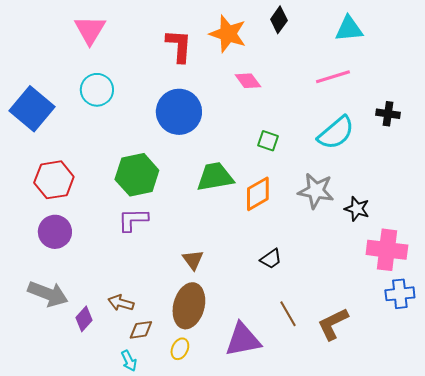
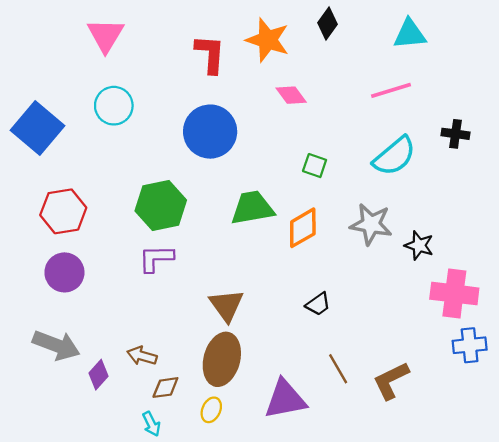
brown triangle: (193, 260) -> (227, 305), size x1.4

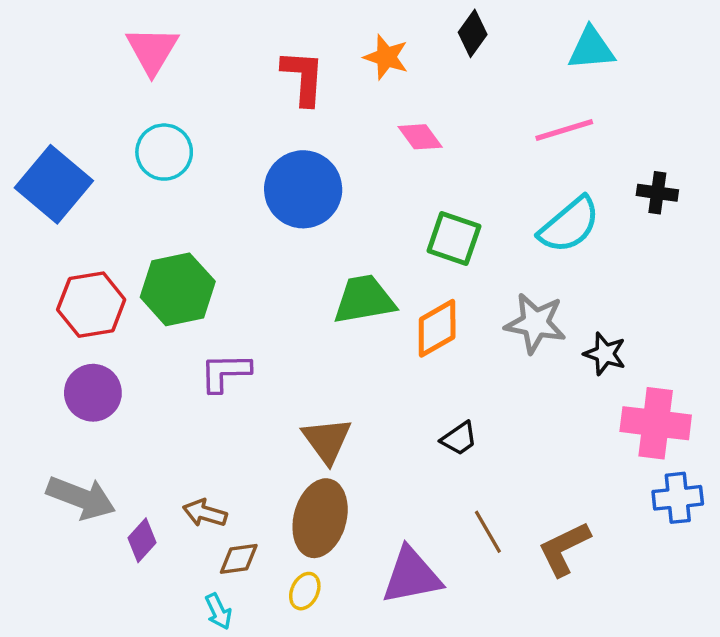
orange star: (268, 40) -> (386, 57), size x0.7
green square: (315, 166) -> (454, 238), size x1.5
green hexagon: (161, 205) -> (178, 289), moved

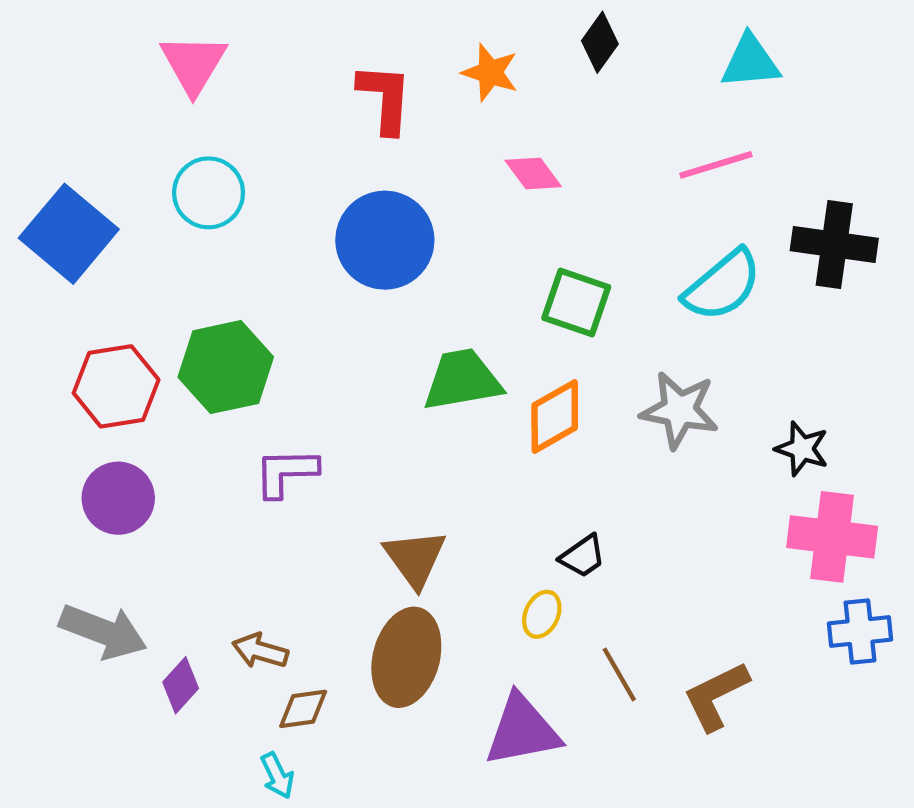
black cross: (657, 193) -> (834, 244), size x1.6
black star: (605, 354) -> (802, 449), moved
yellow ellipse: (305, 591) -> (542, 614), moved

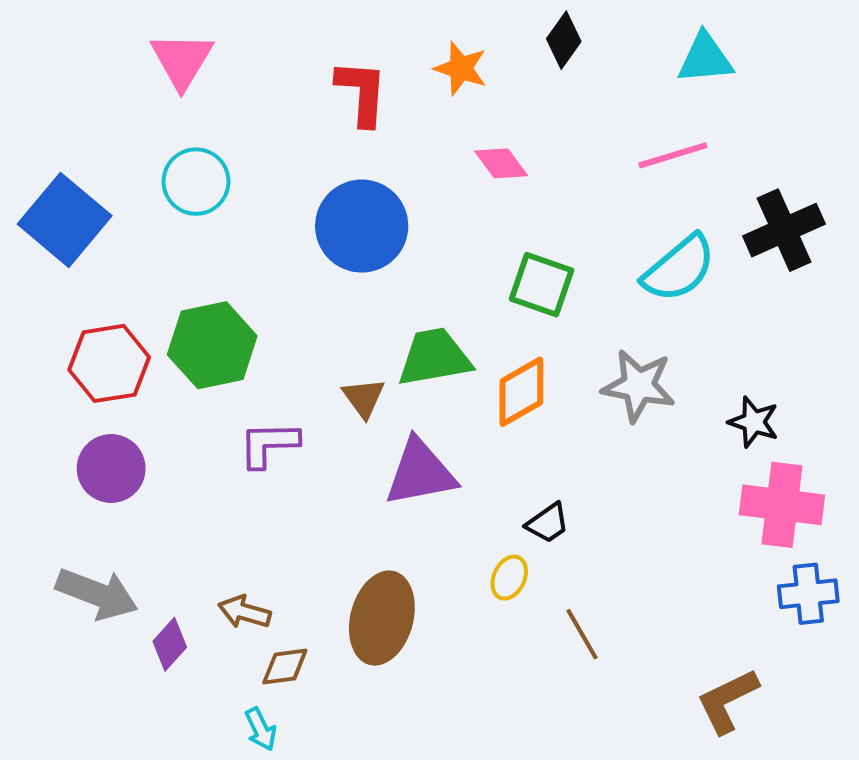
black cross: (834, 244) -> (784, 230), turned -32
brown triangle: (415, 558) -> (364, 398), moved, size x0.7
brown L-shape: (716, 696) -> (727, 701), moved
purple triangle: (522, 730) -> (420, 473), moved

